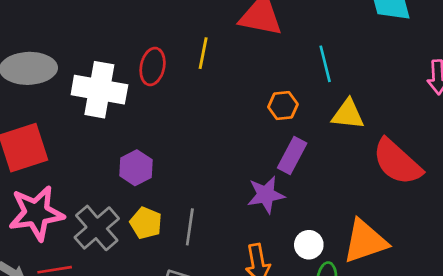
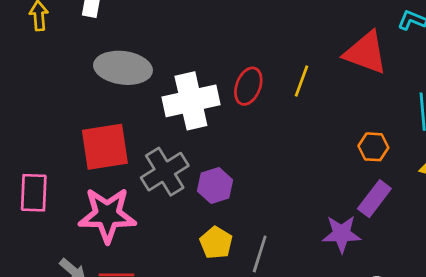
white cross: (99, 90) -> (191, 101), turned -32
gray cross: (97, 228) -> (165, 172), moved

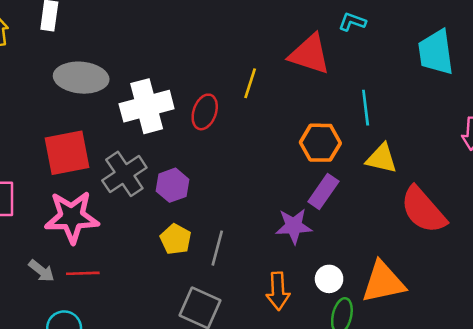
red ellipse: (248, 86) -> (205, 112), moved
orange hexagon: (373, 147) -> (320, 143), size x1.4

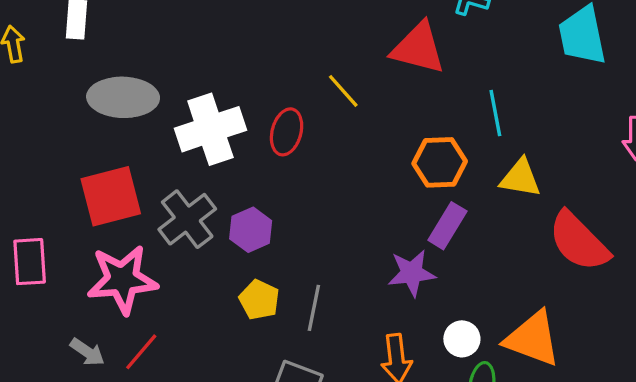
yellow line: (250, 83) -> (343, 91), turned -56
red line: (83, 273) -> (141, 352), turned -44
orange triangle: (383, 282) -> (533, 339), turned 36

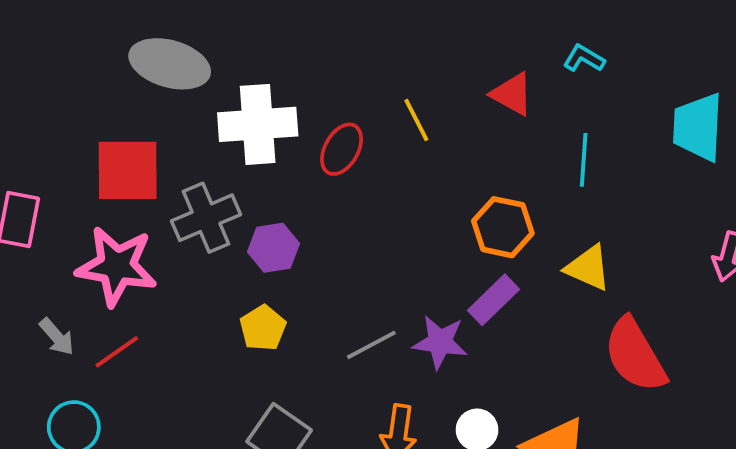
red triangle: (418, 48) -> (512, 94), size x0.7
cyan line: (495, 113) -> (584, 160), moved
gray line: (314, 308) -> (371, 345), moved, turned 36

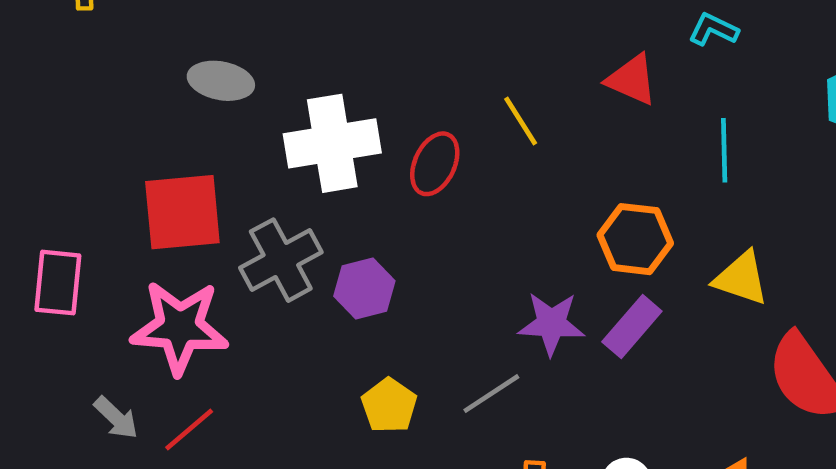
gray ellipse: (170, 64) -> (221, 81), size x0.7
yellow pentagon: (263, 328) -> (389, 405), moved
purple star: (440, 342) -> (551, 324), moved

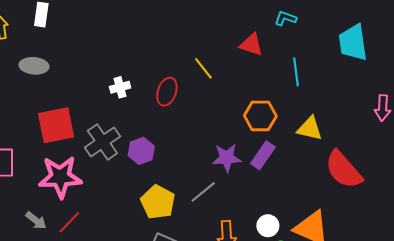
gray ellipse: (221, 81) -> (34, 66), moved
white cross: (332, 143) -> (120, 87), size x0.5
yellow pentagon: (389, 405) -> (158, 202), size x1.4

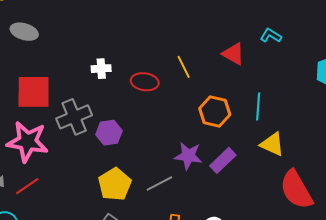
cyan line: (296, 72) -> (258, 106), moved
red ellipse: (167, 92) -> (145, 82), turned 68
orange hexagon: (260, 116) -> (215, 111), moved

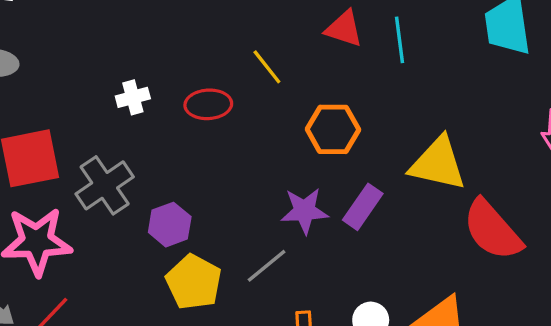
cyan line: (258, 106) -> (400, 40), moved
purple hexagon: (109, 133) -> (170, 225), moved
yellow triangle: (272, 144) -> (438, 164), size x1.4

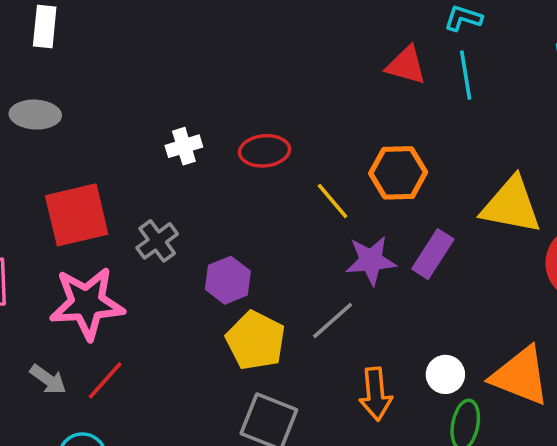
yellow line: (267, 67) -> (332, 201), moved
gray cross: (105, 185) -> (157, 241), size x0.7

